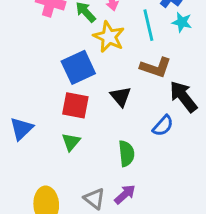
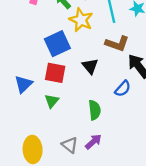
blue triangle: (21, 129) -> (24, 84), moved

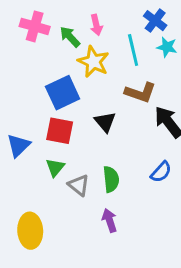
blue semicircle: (123, 89) -> (161, 172), moved
purple arrow: (93, 142) -> (110, 220), turned -66
gray triangle: (70, 145) -> (79, 185), moved

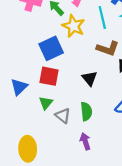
black triangle: (105, 122) -> (90, 78), moved

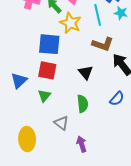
blue square: (51, 48) -> (49, 44), turned 30
gray triangle: (63, 116) -> (61, 123), moved
purple arrow: (85, 141) -> (82, 144), moved

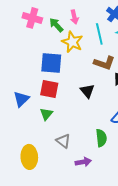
green semicircle: (83, 104) -> (101, 138), moved
purple arrow: (82, 144) -> (83, 162), turned 98

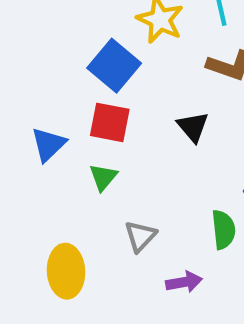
blue square: (51, 63) -> (114, 66), turned 35
gray triangle: (63, 141) -> (140, 236), turned 35

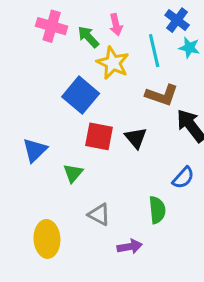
red square: (110, 122) -> (99, 136), moved
gray triangle: (140, 236) -> (99, 214), turned -45

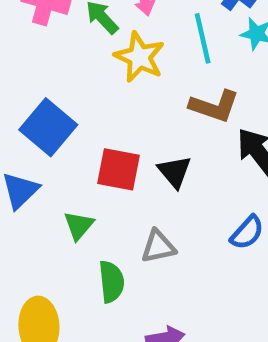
blue square: (81, 95) -> (48, 127), moved
green semicircle: (157, 210) -> (111, 282), moved
gray triangle: (99, 214) -> (158, 247), moved, turned -40

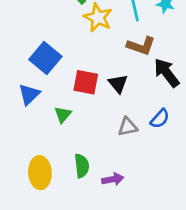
gray triangle: (158, 247) -> (128, 127), moved
green semicircle: (111, 282) -> (82, 166), moved

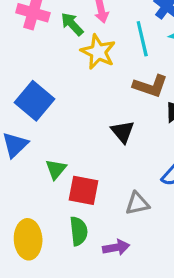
red square: (86, 82) -> (83, 190), moved
gray triangle: (128, 127) -> (137, 203), moved

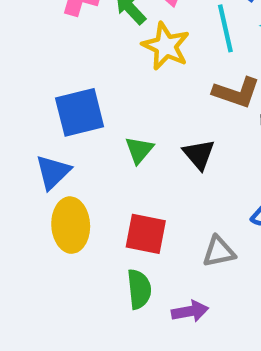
blue square: (35, 101) -> (80, 112), turned 36
green triangle: (56, 169) -> (139, 150), moved
yellow ellipse: (28, 239) -> (71, 225), moved

